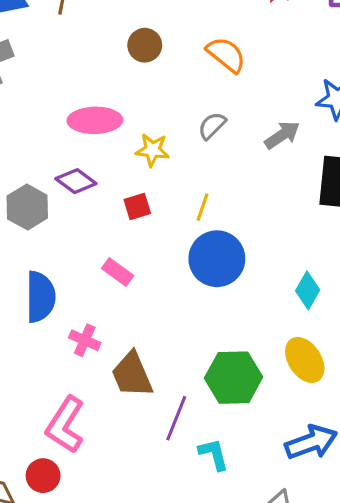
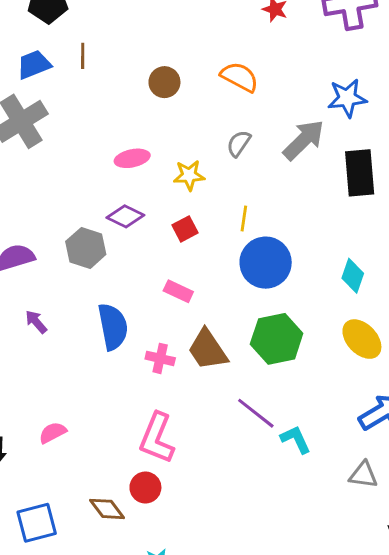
pink ellipse: (95, 120) -> (132, 158), size x0.7
gray arrow: (282, 135) -> (304, 140), size x1.4
brown trapezoid: (132, 375) -> (208, 350), moved
green hexagon: (234, 378) -> (277, 339), moved
purple line: (176, 418) -> (256, 413), turned -63

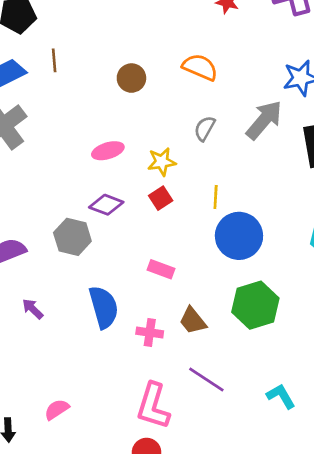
red square: (185, 229) -> (161, 198), moved
brown trapezoid: (208, 350) -> (193, 321), size x0.7
purple line: (256, 413) -> (206, 380), moved

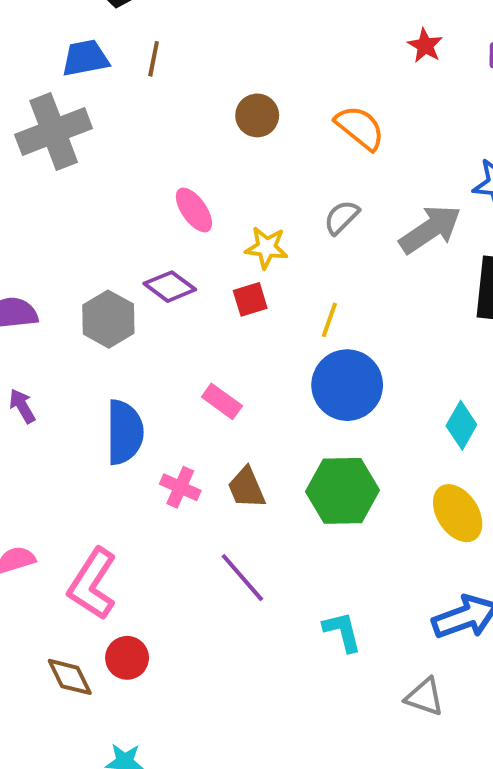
pink ellipse: (108, 151) -> (194, 210), turned 56
pink L-shape: (153, 406) -> (92, 584), moved

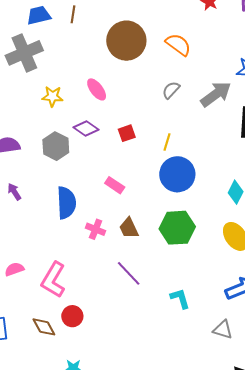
brown circle: (257, 115) -> (126, 41), size x1.8
yellow star: (266, 248) -> (52, 96), moved

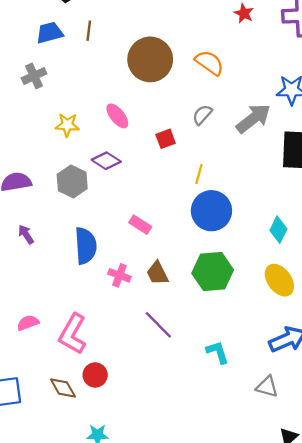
gray cross: (24, 53) -> (34, 76), size x0.6
red square: (127, 133) -> (166, 139), moved

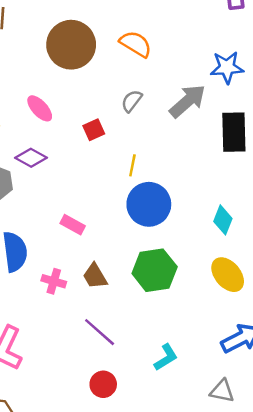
cyan L-shape: (218, 352) -> (166, 357), turned 80
red circle: (95, 375) -> (103, 384), moved

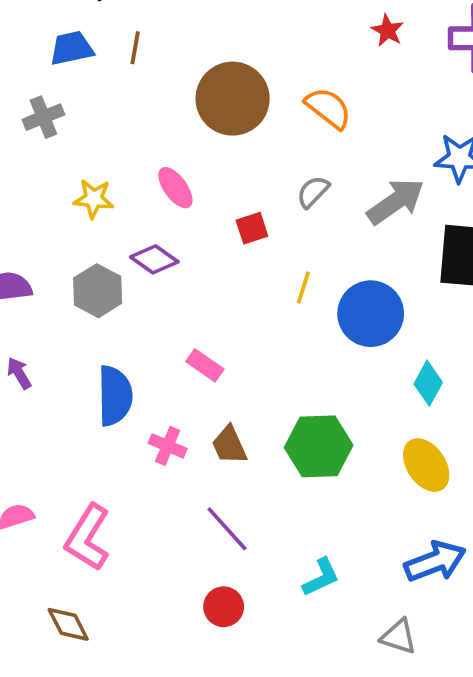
blue circle: (149, 204) -> (371, 314), moved

